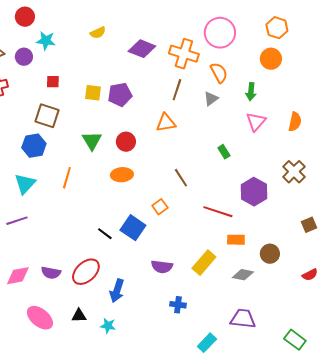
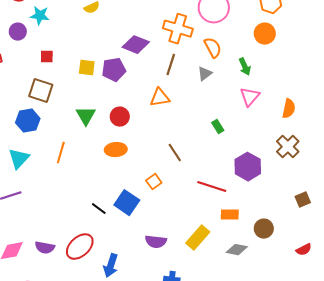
purple diamond: (142, 49) -> (136, 45), moved
green arrow: (251, 92) -> (245, 67), turned -30
orange semicircle: (295, 122) -> (289, 109), moved

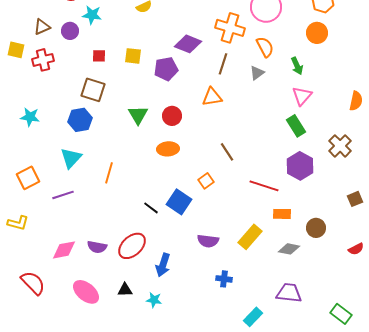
yellow square: (87, 68) -> (133, 56), moved
orange semicircle: (289, 109) -> (356, 101), moved
green rectangle: (218, 127) -> (296, 126), moved, size x1.5
orange line: (61, 153) -> (109, 173), moved

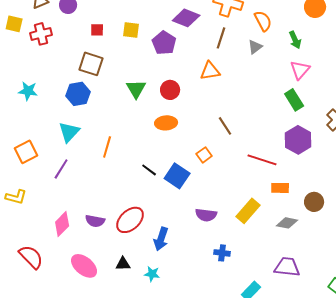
purple pentagon: (166, 69) -> (164, 43), turned -30
purple line: (63, 195) -> (61, 169), turned -40
black line: (151, 208) -> (149, 170), moved
pink diamond: (64, 250) -> (62, 224), turned -35

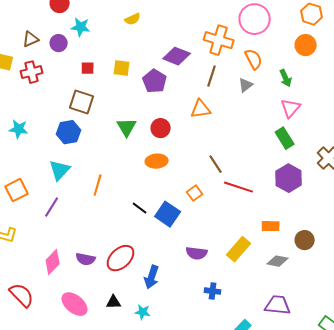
red line: (262, 160) -> (239, 187), moved

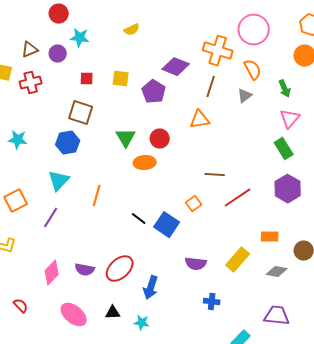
orange ellipse: (157, 161) -> (145, 163), moved
brown line: (216, 164) -> (215, 175), turned -54
red line: (239, 187) -> (238, 198), turned -52
red semicircle: (22, 295) -> (21, 306), size x0.6

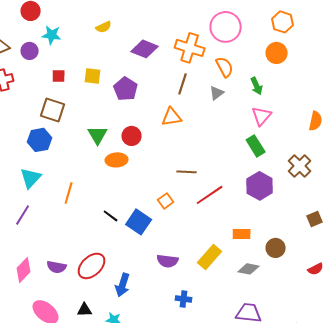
purple diamond: (176, 67) -> (145, 49), moved

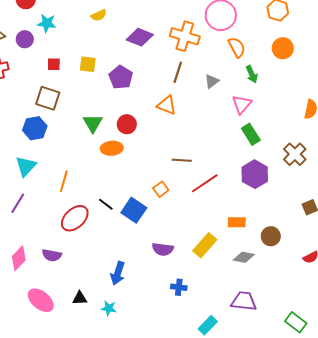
orange circle: (277, 53) -> (283, 48), moved
orange semicircle: (225, 67) -> (237, 47), moved
pink triangle: (262, 116) -> (242, 104), moved
orange triangle: (172, 117) -> (167, 105), turned 30
red ellipse: (92, 266) -> (75, 218), moved

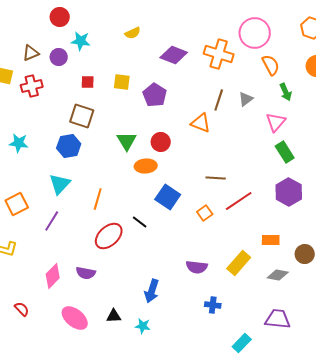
brown line: (178, 72) -> (219, 100), moved
orange square: (161, 189) -> (205, 213), moved
blue square: (134, 210) -> (168, 197), moved

